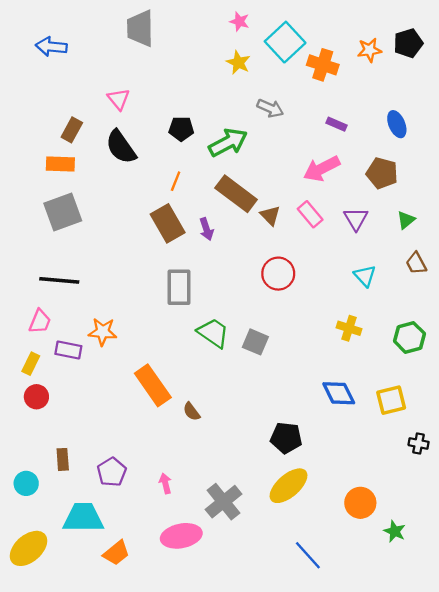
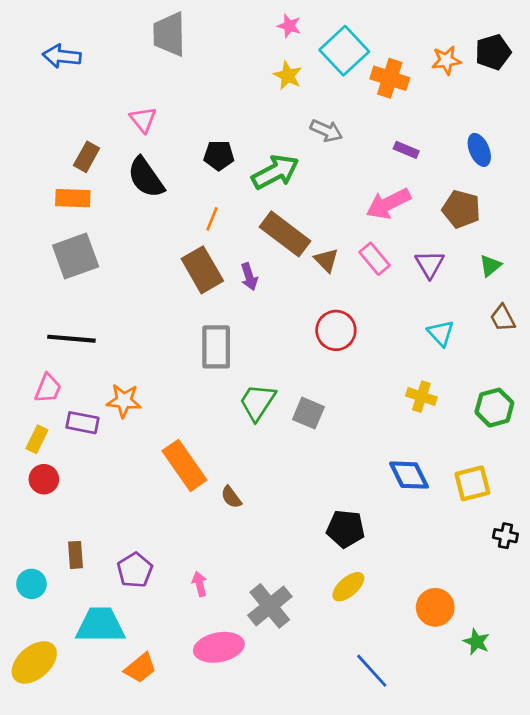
green trapezoid: (213, 333) -> (257, 402), turned -92
yellow ellipse: (289, 486) -> (348, 587), size x0.7

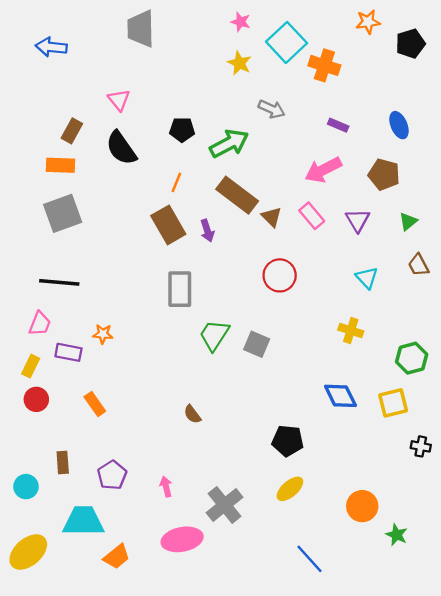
orange star: (446, 60) -> (368, 22), moved
orange star: (124, 401) -> (103, 334), size x0.7
green hexagon: (494, 408) -> (412, 358), moved
orange rectangle: (184, 465) -> (95, 404), moved, size x0.6

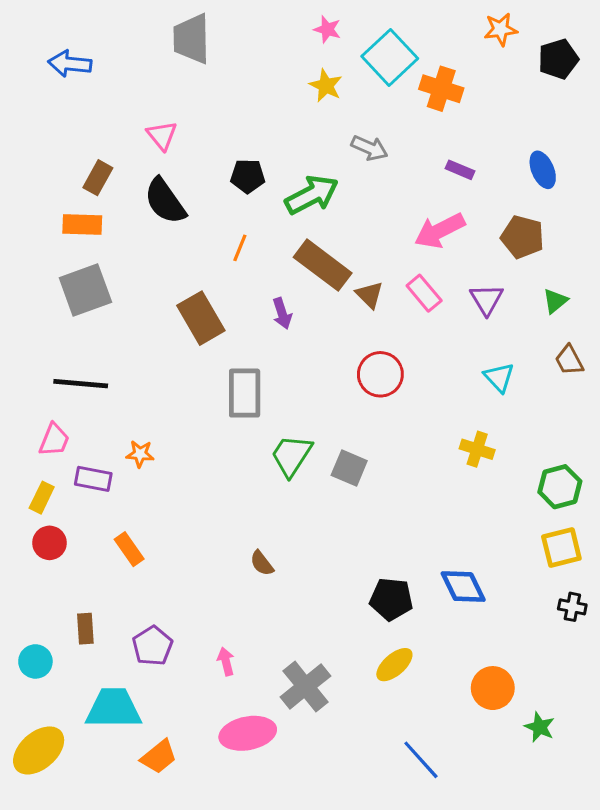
brown rectangle: (168, 225) -> (201, 318), moved
blue diamond: (340, 396) -> (463, 587), moved
yellow square: (393, 403) -> (561, 548), moved

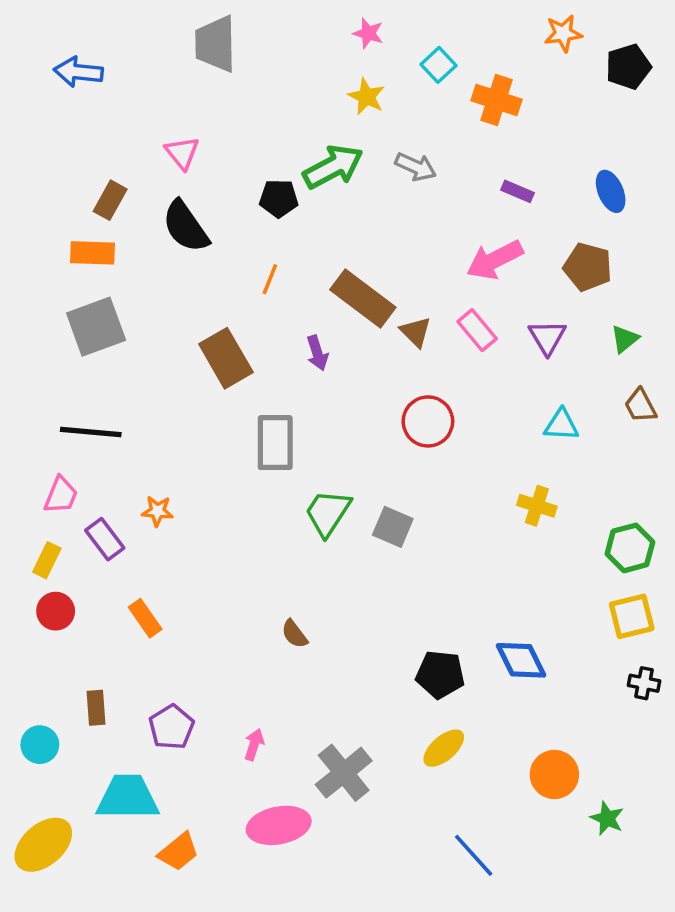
cyan square: (390, 57) -> (438, 65), size x0.6
green arrow: (312, 195) -> (333, 167), moved
cyan triangle: (499, 377) -> (561, 425), turned -44
purple rectangle: (93, 479) -> (105, 539), turned 42
pink arrow: (226, 661) -> (254, 745), turned 32

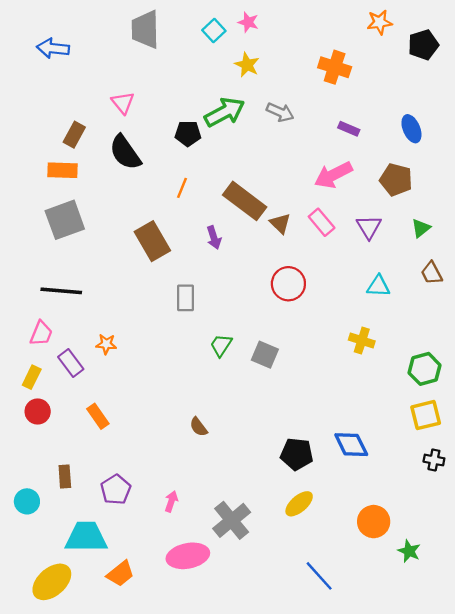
cyan square: (438, 65) -> (214, 31), moved
gray rectangle: (275, 443) -> (185, 298), size x0.7
green trapezoid: (328, 513) -> (221, 345), size x0.7
yellow ellipse: (43, 845) -> (52, 582), moved

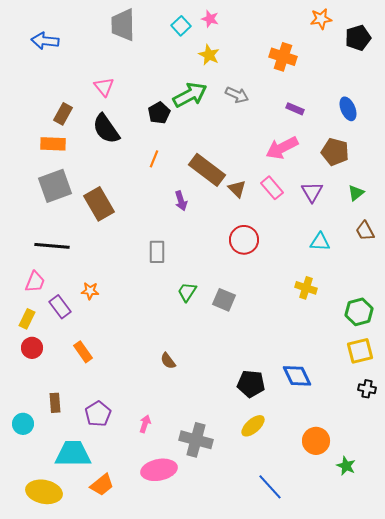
black pentagon: (188, 133) -> (159, 113), turned -30
brown rectangle: (152, 241) -> (99, 204), moved
gray cross: (232, 520) -> (196, 440), turned -36
yellow ellipse: (52, 582) -> (44, 492), turned 52

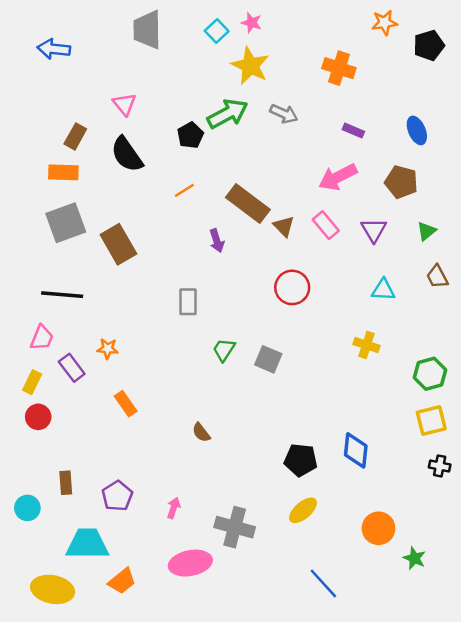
yellow star: (209, 55) -> (250, 66), size x1.5
orange line: (154, 159) -> (184, 190), turned 36
orange rectangle: (83, 352) -> (126, 404), moved
blue diamond: (297, 376) -> (356, 450), turned 32

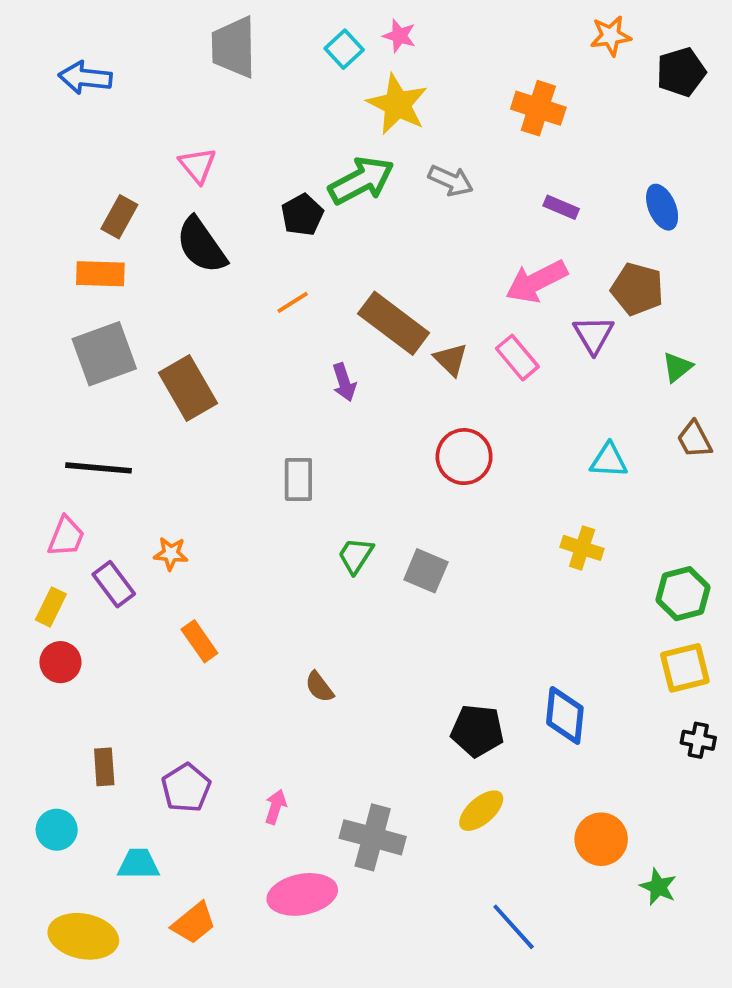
purple triangle: (374, 230) -> (594, 335), moved
cyan circle: (27, 508) -> (57, 830), moved
cyan trapezoid: (87, 544) -> (138, 864), size x0.6

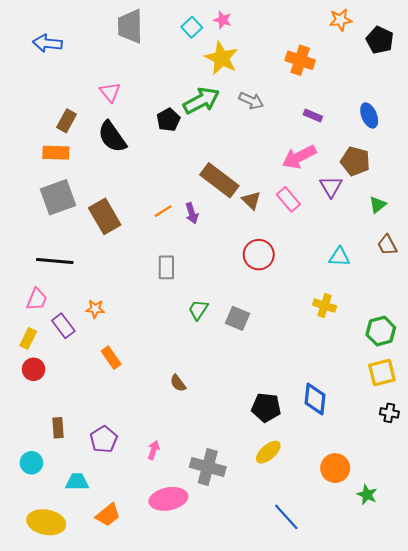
black pentagon: (681, 72) -> (380, 40), turned -30
orange line: (293, 302) -> (163, 211), moved

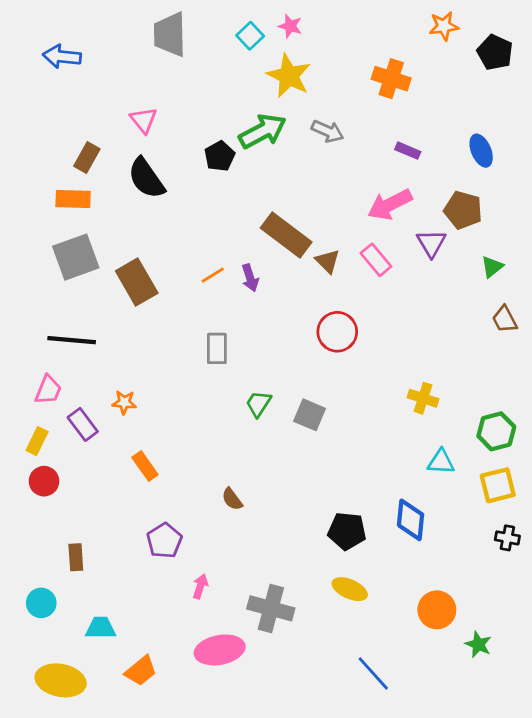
cyan triangle: (339, 257) -> (441, 462), moved
purple pentagon: (104, 439) -> (164, 541), moved
yellow ellipse: (268, 452) -> (350, 589), turned 65

